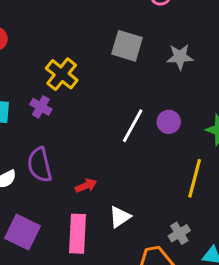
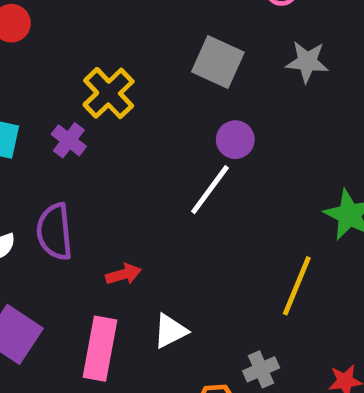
gray star: (180, 57) -> (307, 62), moved
purple circle: (169, 122) -> (235, 140), moved

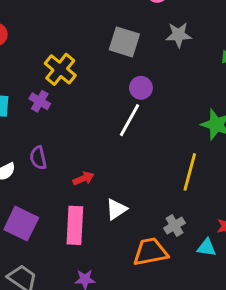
purple semicircle: (55, 232) -> (38, 158), size x0.7

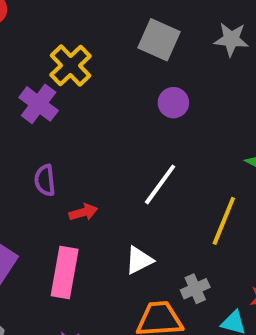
purple cross: (40, 101) -> (39, 104), size x1.4
white line: (129, 120) -> (160, 184), moved
purple semicircle: (38, 158) -> (45, 180), moved
white triangle: (116, 209) -> (139, 260), moved

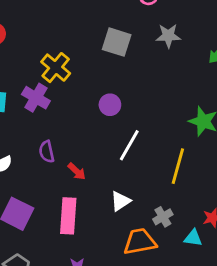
purple circle: (173, 103) -> (110, 105), moved
red arrow: (83, 212) -> (77, 171), turned 66

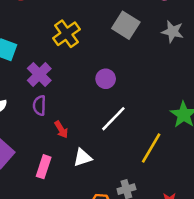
purple cross: (36, 98) -> (39, 74), moved
white triangle: (120, 201) -> (83, 158), moved
pink rectangle: (68, 216) -> (44, 167), size x0.7

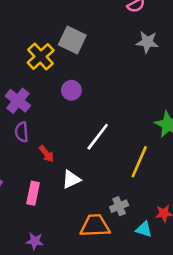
gray square: (126, 25) -> (72, 40), moved
purple circle: (106, 79) -> (71, 90), moved

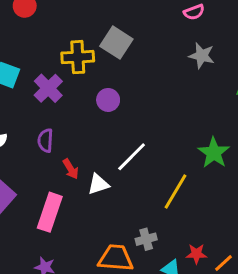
yellow cross: (41, 57) -> (78, 57), turned 32
purple cross: (18, 101) -> (48, 88), moved
white triangle: (71, 179) -> (98, 184), moved
pink rectangle: (33, 193) -> (50, 212), size x1.4

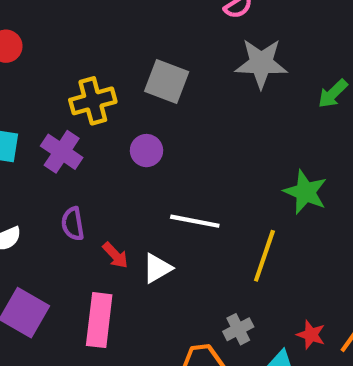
gray square: (116, 43) -> (167, 81), moved
gray star: (202, 56) -> (261, 63), size x1.4
white line: (132, 157) -> (195, 221), turned 68
red star: (196, 254) -> (311, 335), turned 30

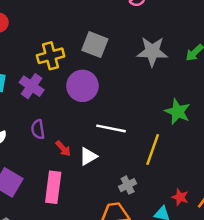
gray star: (261, 63) -> (152, 52), moved
purple circle: (146, 151) -> (82, 86), size x1.6
gray cross: (238, 329) -> (128, 185), moved

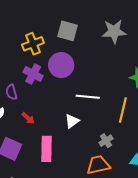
purple cross: (32, 86) -> (33, 74), moved
purple semicircle: (38, 129) -> (11, 92), moved
red arrow: (63, 148) -> (28, 118), moved

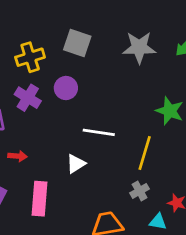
purple circle: (61, 65) -> (66, 88), size x0.7
red arrow: (28, 118) -> (17, 156), turned -40
gray cross: (106, 141) -> (140, 191), moved

